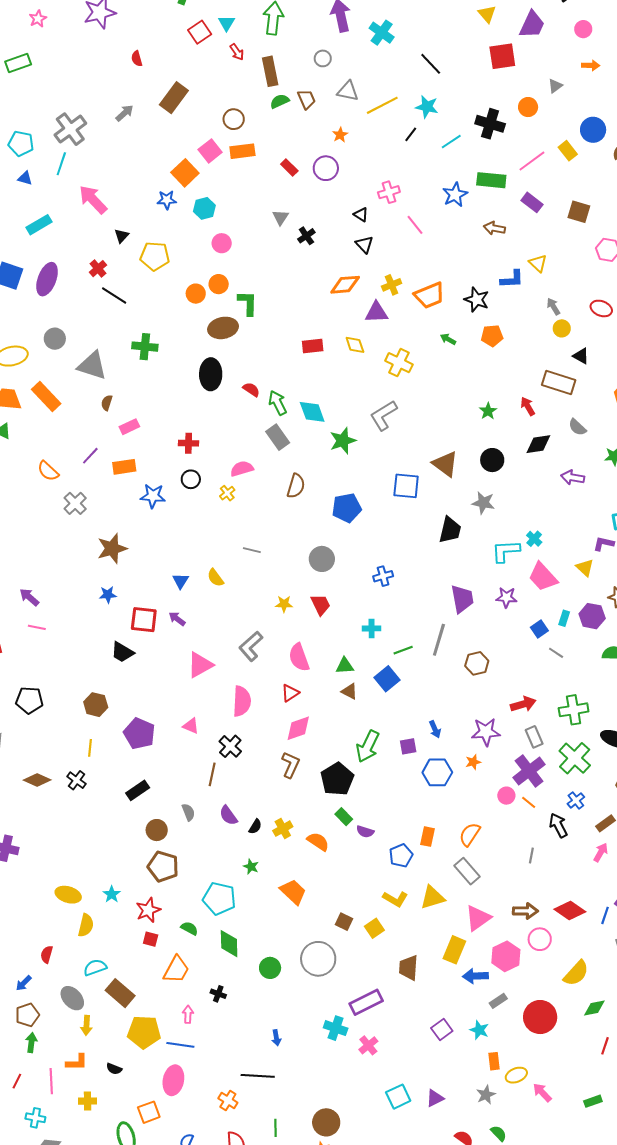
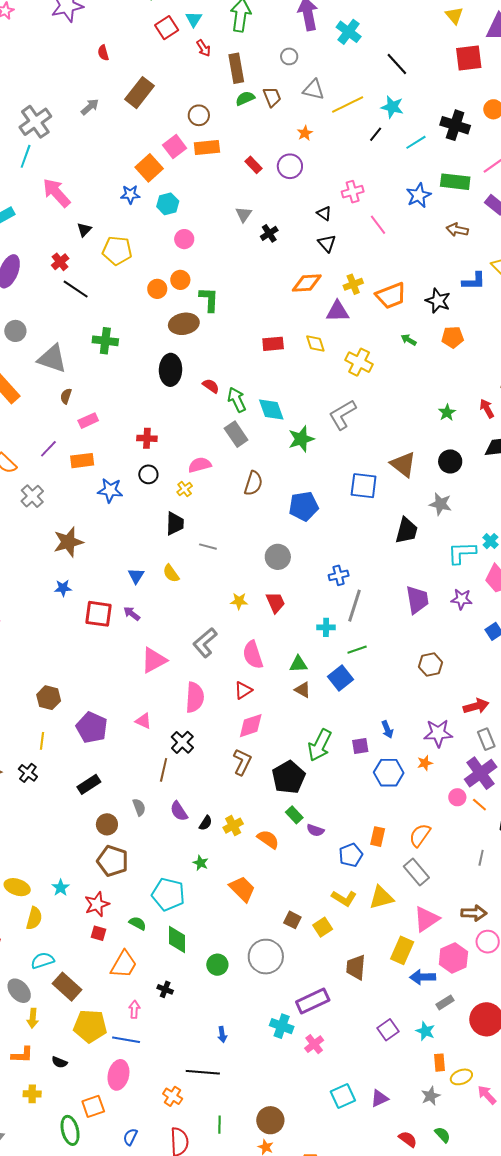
gray line: (439, 640) -> (355, 606), moved
black trapezoid: (122, 652) -> (175, 523), moved, turned -120

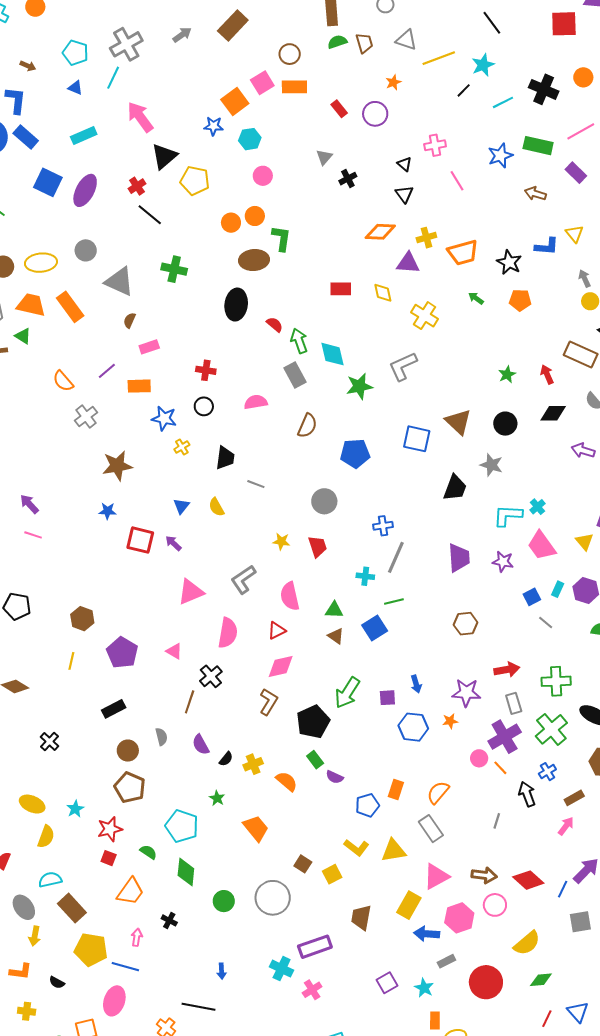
cyan star: (392, 107) -> (483, 65), turned 30
black triangle: (84, 230) -> (164, 156), size x1.8
yellow cross: (185, 489) -> (182, 447), moved
black cross: (28, 773) -> (50, 742), moved

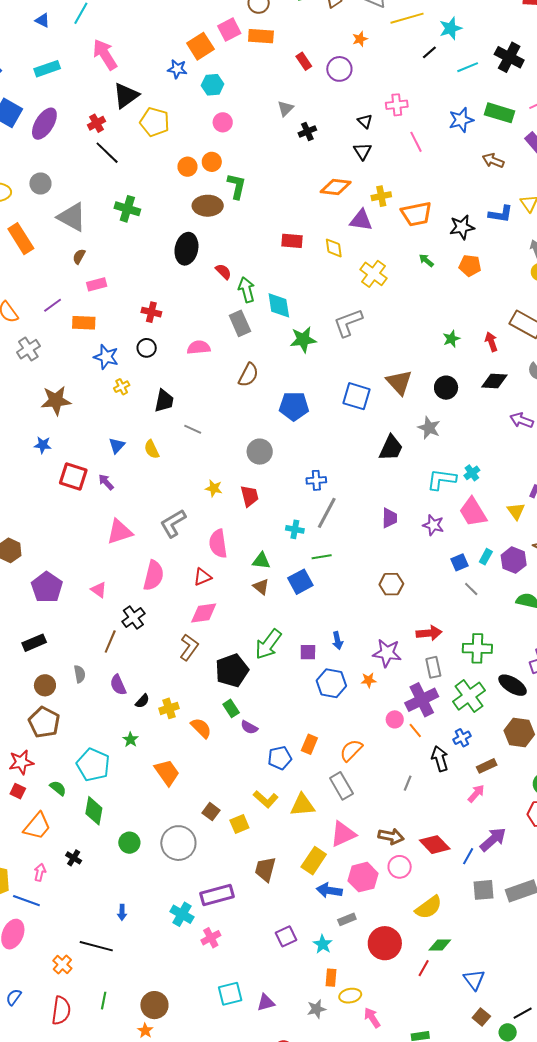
black star: (509, 262) -> (462, 227), turned 30
purple trapezoid: (459, 558) -> (390, 518), size x0.7
red line: (547, 1019) -> (424, 968), moved

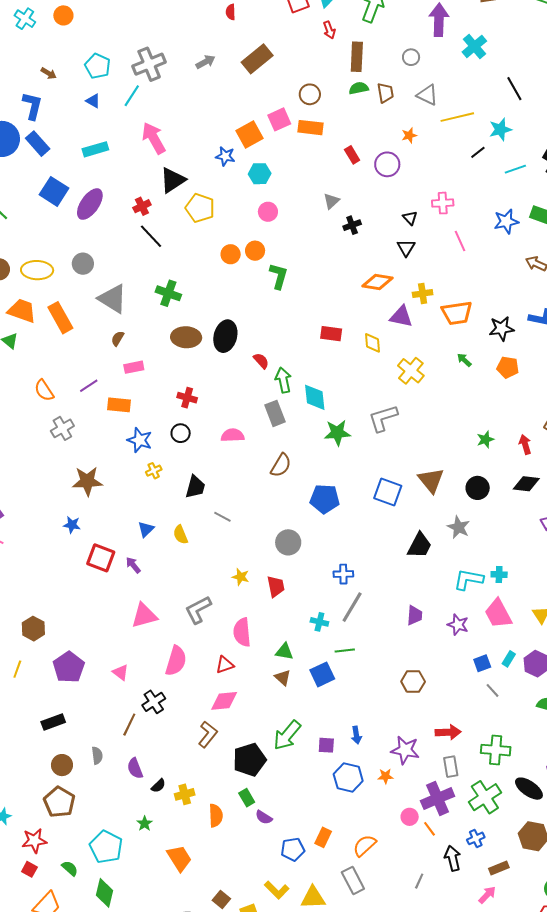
brown ellipse: (208, 206) -> (186, 337), moved
cyan cross: (472, 473) -> (499, 575), turned 35
orange semicircle: (201, 728) -> (216, 816), turned 40

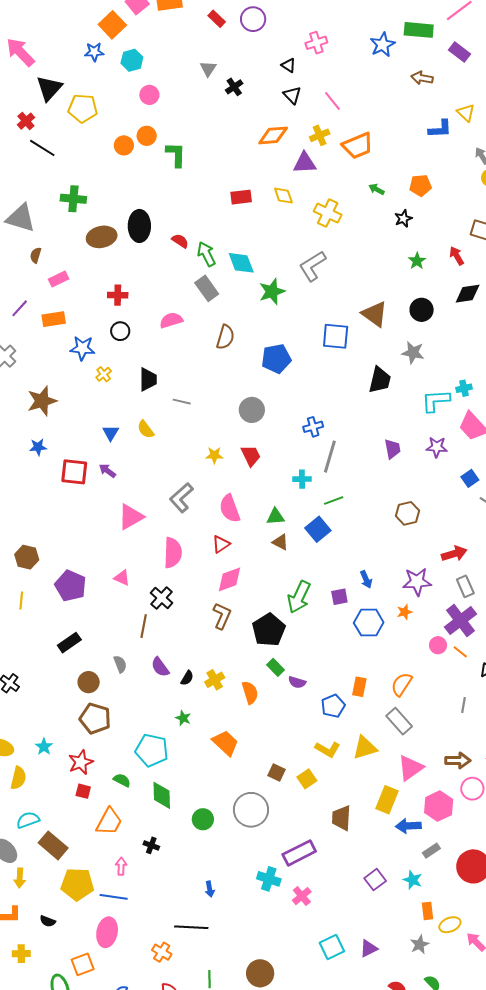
pink line: (460, 241) -> (333, 101), moved
black star: (502, 329) -> (403, 219), moved, size x0.7

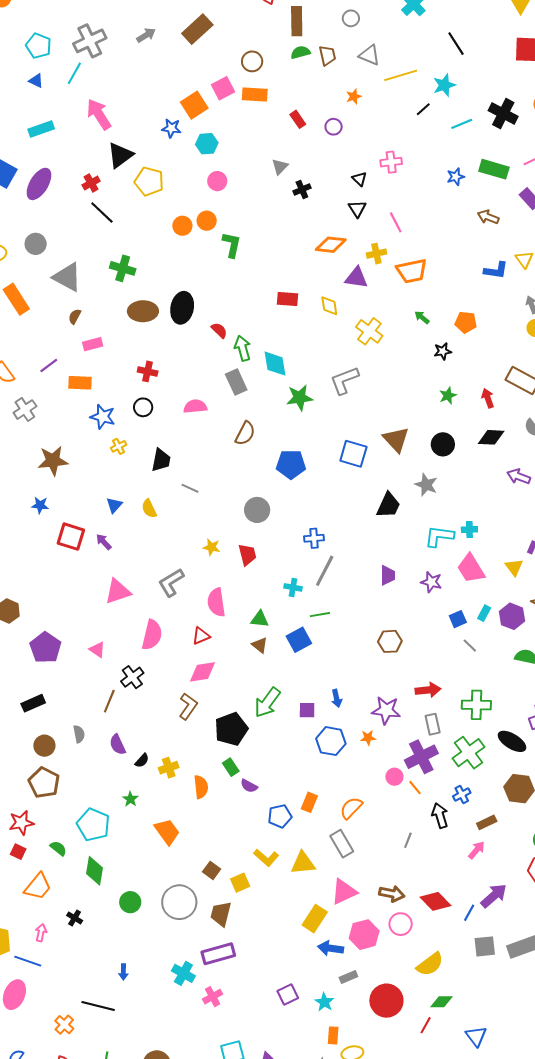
purple circle: (253, 19) -> (334, 127), size x0.7
blue star: (382, 45) -> (456, 177), size x0.7
brown trapezoid: (341, 818) -> (221, 914), moved

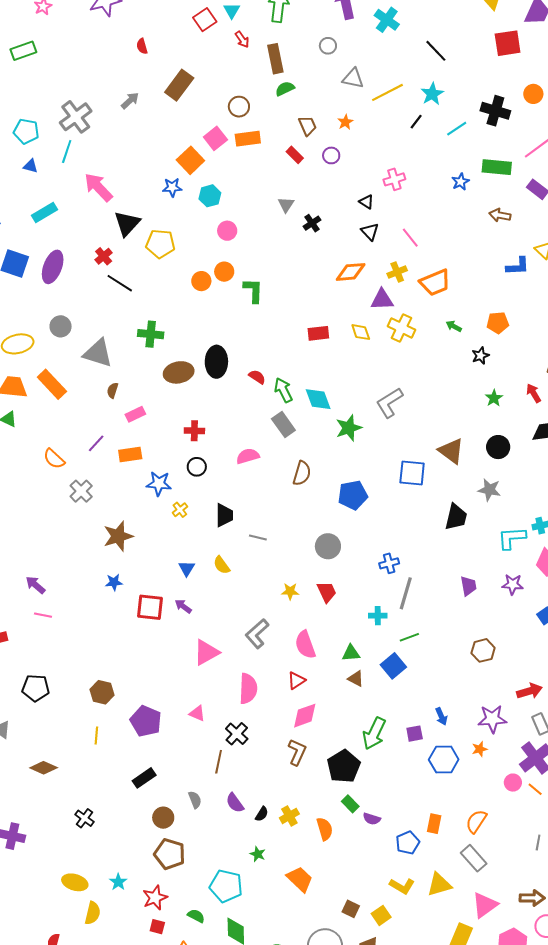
brown trapezoid: (327, 55) -> (308, 126), moved
yellow cross: (369, 331) -> (401, 328), moved

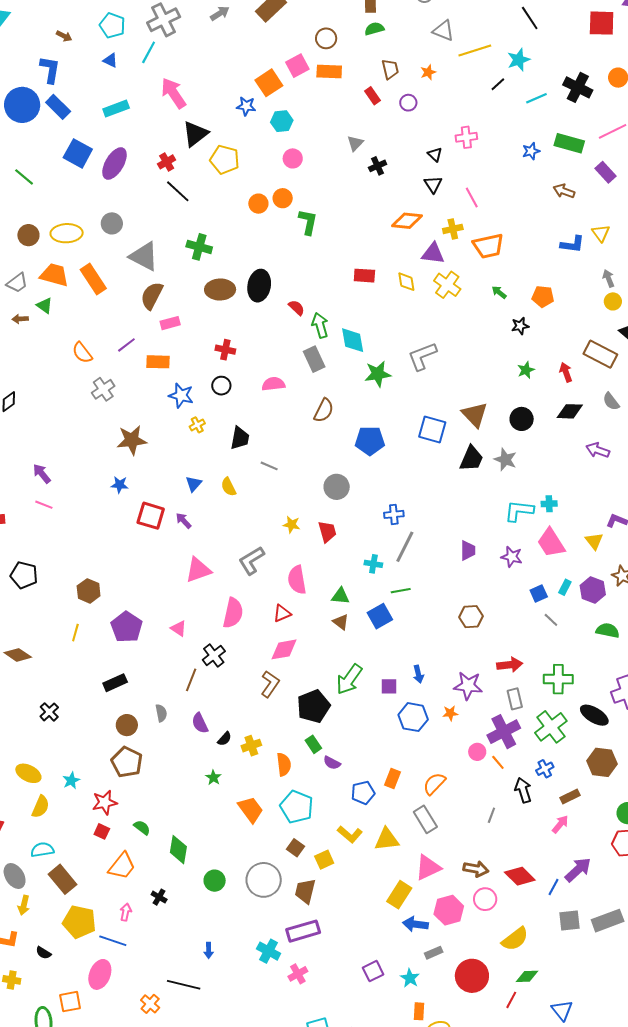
brown semicircle: (113, 390) -> (152, 296), size x1.8
black trapezoid: (456, 517) -> (471, 459), moved
cyan pentagon: (226, 886) -> (297, 807), moved

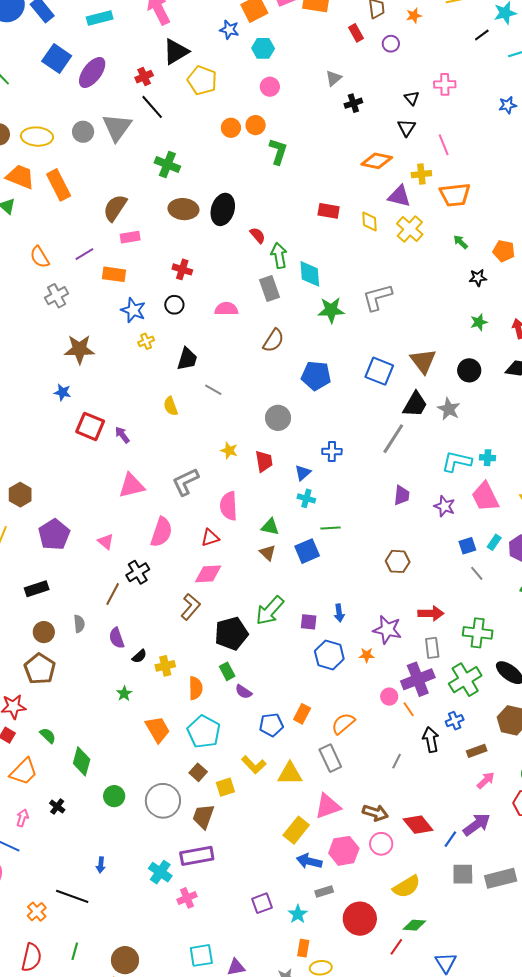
gray triangle: (144, 256) -> (117, 127), moved, turned 32
blue triangle: (194, 484) -> (303, 473), moved
gray line: (405, 547) -> (393, 439), moved
pink arrow: (560, 824) -> (486, 780), moved

